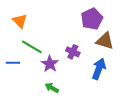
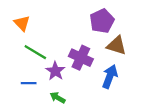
purple cross: (73, 52) -> (81, 58), size x1.5
blue line: (13, 63) -> (29, 83), moved

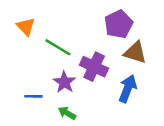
green line: (35, 52) -> (58, 47), moved

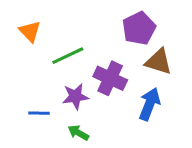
green line: (58, 47) -> (68, 56), turned -56
purple star: (64, 82) -> (75, 96), turned 30

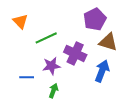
green arrow: (78, 133) -> (53, 91), turned 80

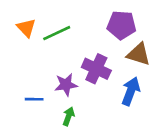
purple pentagon: (95, 19) -> (121, 25), turned 30
green line: (46, 38) -> (57, 33), moved

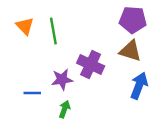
purple pentagon: (121, 25) -> (133, 20), moved
green line: (57, 33) -> (53, 31), turned -75
blue arrow: (131, 91) -> (139, 86), moved

